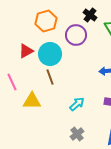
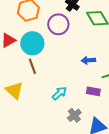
yellow triangle: (32, 101) -> (14, 90), turned 42
gray cross: (77, 134) -> (74, 115), moved

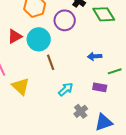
brown line: (32, 66) -> (51, 62), moved

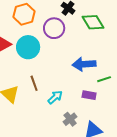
blue arrow: (95, 56) -> (84, 64), size x1.6
brown line: (51, 62) -> (34, 83), moved

